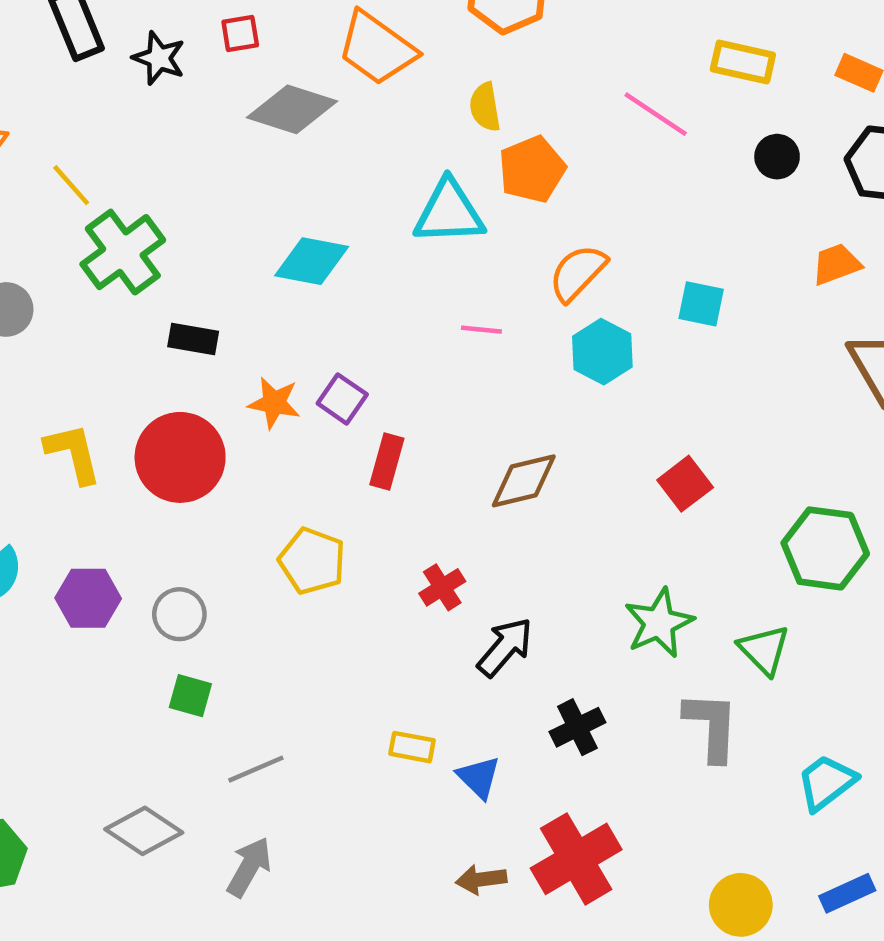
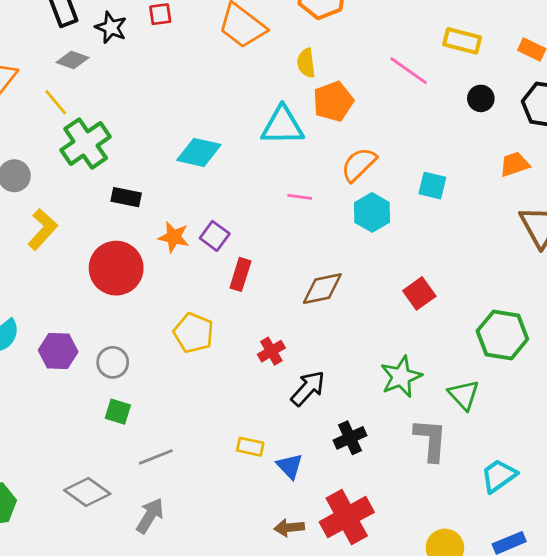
gray diamond: (292, 109) -> (72, 60), moved, size x0.6
yellow L-shape: (73, 453) -> (43, 229), moved, turned 54

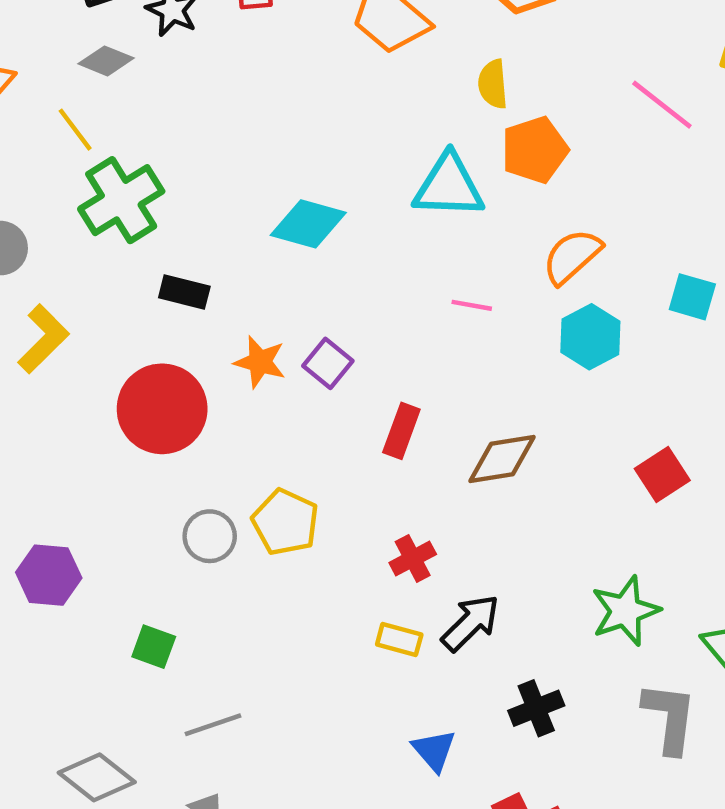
red rectangle: (240, 274) -> (401, 431), moved
purple hexagon: (58, 351) -> (49, 575), moved
gray circle: (113, 362) -> (210, 536), moved
yellow rectangle: (250, 447) -> (399, 640), moved

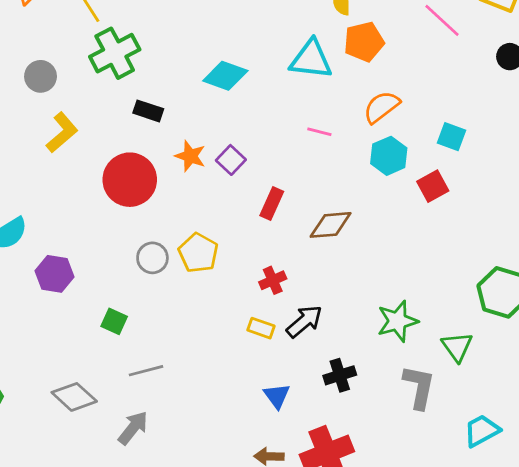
red square: (662, 474) -> (433, 186), moved

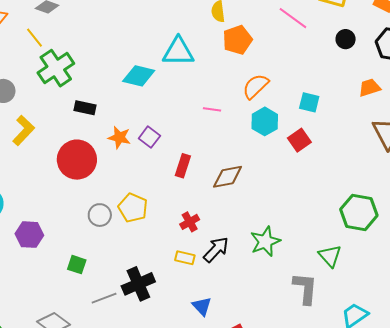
cyan triangle: (311, 59) -> (178, 52), moved
green star: (397, 321) -> (265, 241), moved
black cross: (340, 375) -> (138, 284), moved, size x1.4

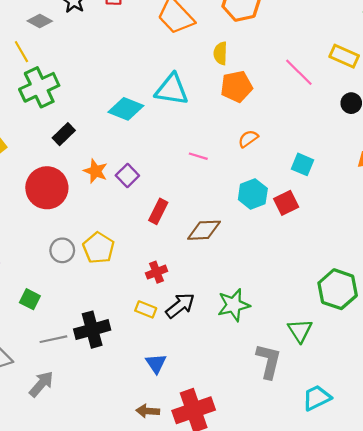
orange semicircle: (256, 86) -> (248, 139), size x0.7
black rectangle: (85, 108) -> (64, 134), turned -65
cyan hexagon: (265, 121) -> (253, 194), moved

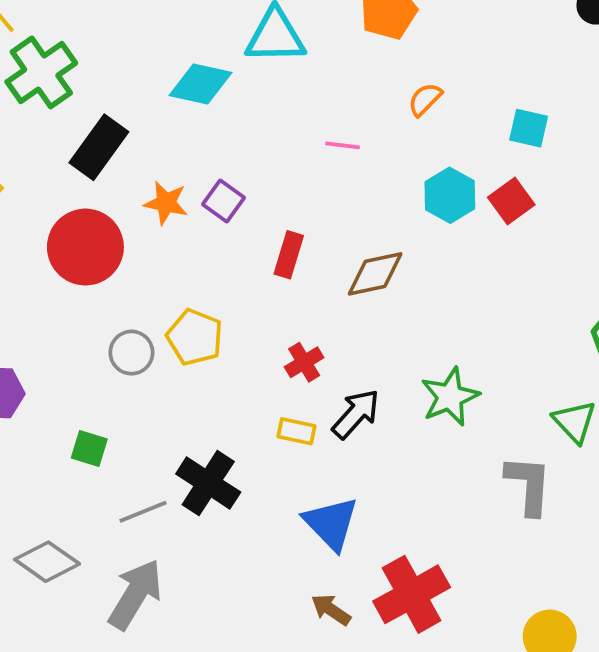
black rectangle: (64, 134) -> (99, 147), size x1.5
black cross: (92, 330) -> (208, 483), turned -32
blue triangle: (156, 363) -> (331, 523), size x1.5
gray arrow: (41, 384) -> (135, 594), size x1.4
brown arrow: (148, 411) -> (331, 610), turned 40

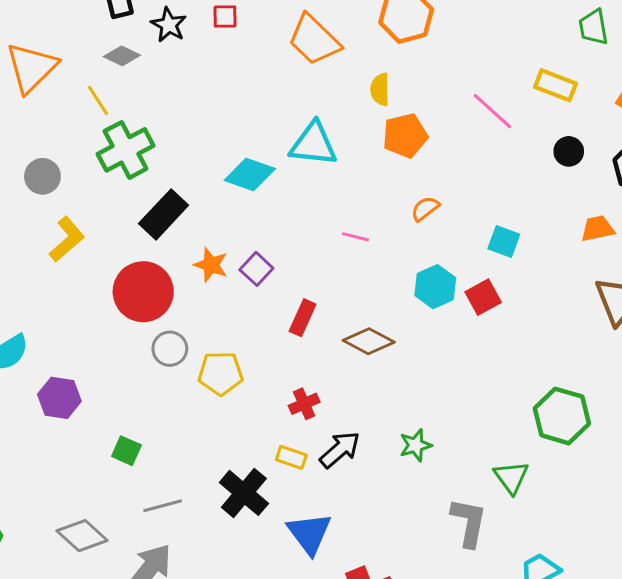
brown diamond: (375, 274) -> (369, 341), turned 33
yellow pentagon: (195, 337) -> (220, 373), turned -30
gray circle: (131, 353) -> (170, 349), moved
green star: (450, 397) -> (416, 445), size x0.7
black cross: (208, 483) -> (244, 493), moved

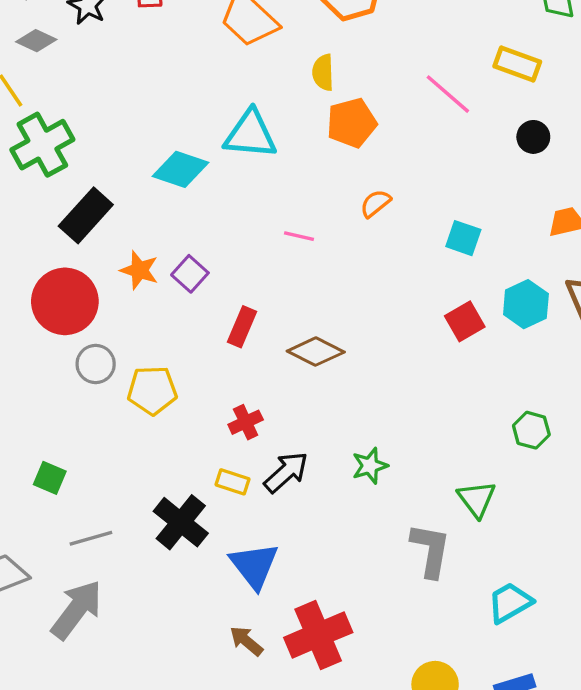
cyan hexagon: (435, 287) -> (526, 304), moved
red square: (483, 297) -> (465, 321), moved
green hexagon: (562, 416) -> (531, 430), size x0.6

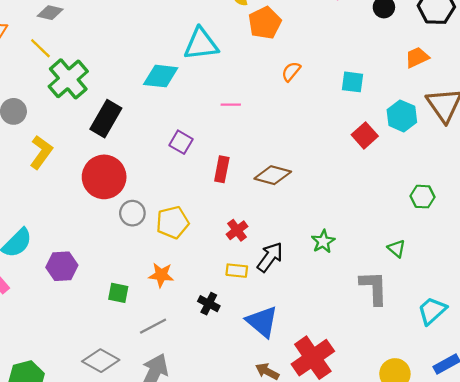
pink line: (299, 236) -> (231, 105), moved
orange star: (139, 270) -> (161, 275), moved
green triangle: (477, 499) -> (397, 248), size x0.7
black cross: (181, 522) -> (209, 304), size x0.6

